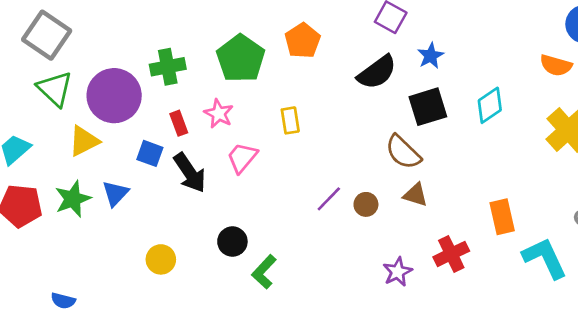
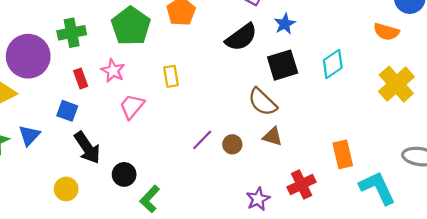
blue square: (150, 153) -> (67, 111), moved
black arrow: (190, 173) -> (87, 148), moved

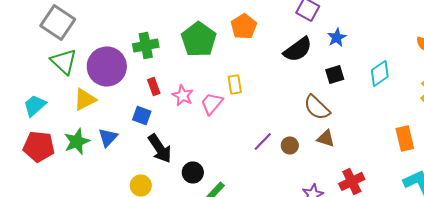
black square: (283, 65) -> (335, 74), size x0.7
pink star: (113, 71) -> (183, 95), moved
pink trapezoid: (132, 106) -> (212, 103), moved
orange rectangle: (343, 154) -> (405, 138), moved

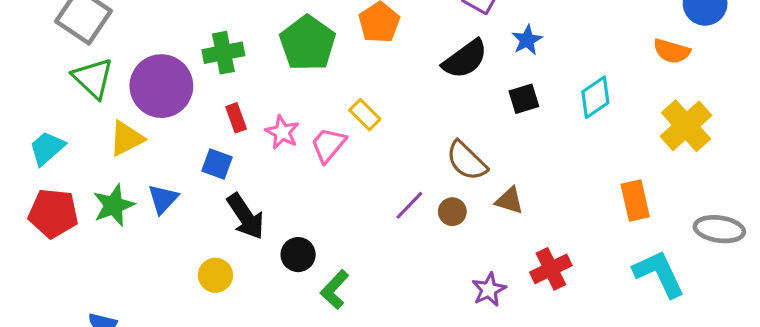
yellow rectangle: (235, 84) -> (365, 115), turned -36
brown semicircle: (317, 107) -> (467, 161), moved

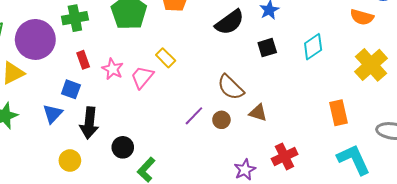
blue triangle: (163, 199) -> (53, 114), moved
black arrow: (246, 216) -> (89, 123), turned 40

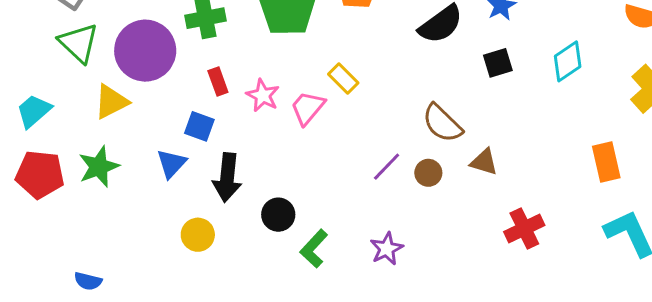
purple star: (245, 170) -> (387, 249), moved

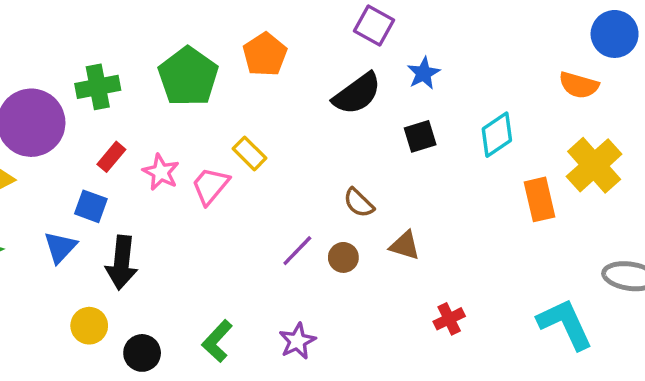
red rectangle: (218, 82) -> (111, 157), turned 60
brown semicircle: (442, 123) -> (359, 203), size x0.7
orange rectangle: (606, 162) -> (540, 199), moved
black circle: (278, 215) -> (142, 353), moved
red cross: (524, 229) -> (449, 319), size x0.7

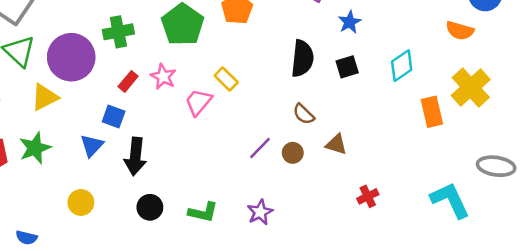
black semicircle: (357, 94) -> (302, 58), moved, turned -48
pink star: (161, 172) -> (163, 77), moved
yellow circle: (89, 326) -> (81, 202), moved
green L-shape: (217, 341) -> (203, 212), turned -120
black circle: (142, 353) -> (150, 207), moved

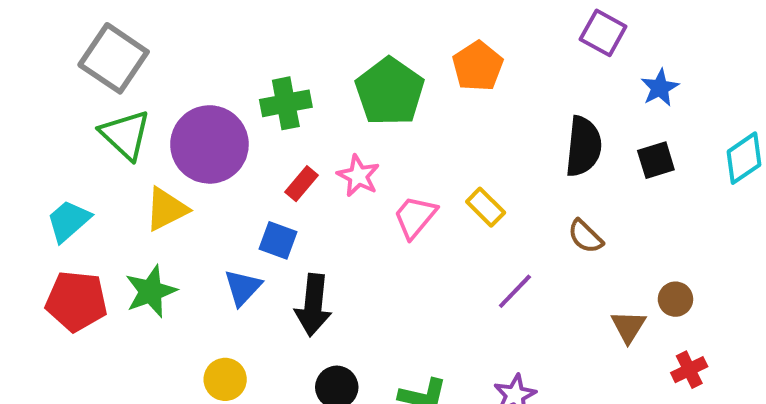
yellow rectangle: (226, 79) -> (486, 207), moved
brown triangle: (336, 144) -> (628, 327), moved, turned 45
brown circle: (293, 153) -> (675, 299), moved

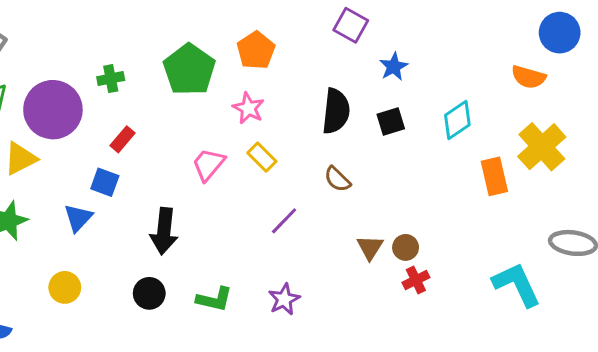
green cross: (286, 103) -> (111, 79), size x0.7
pink star: (358, 176) -> (248, 108), moved
brown circle: (675, 299) -> (406, 247), moved
black arrow: (313, 305) -> (164, 231), moved

